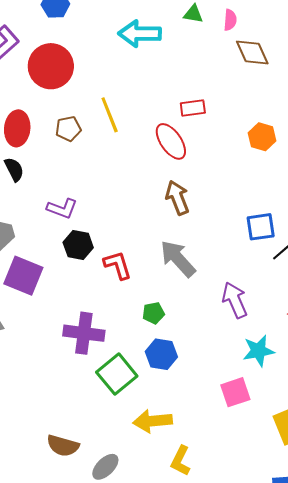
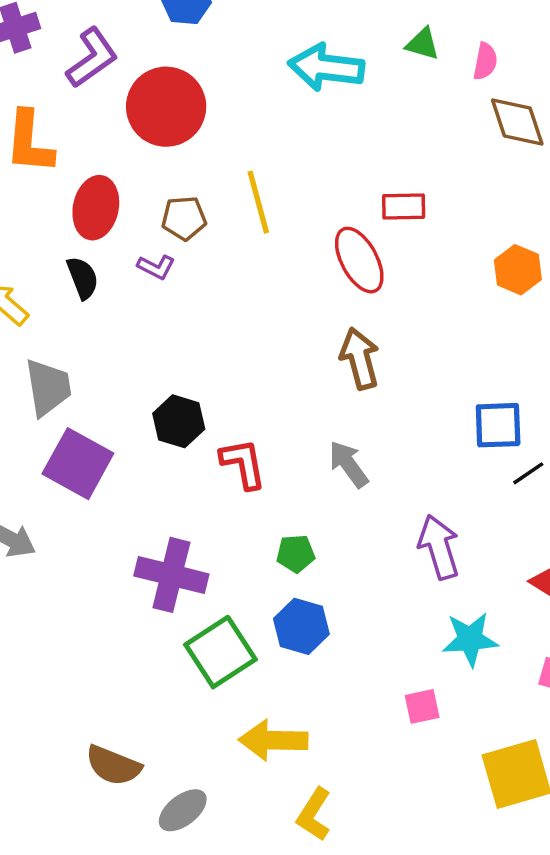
purple L-shape: (62, 209) -> (156, 267), moved, size x0.7
gray arrow: (178, 259) -> (348, 464), size x0.7
pink square: (235, 392) -> (422, 706), size x0.7

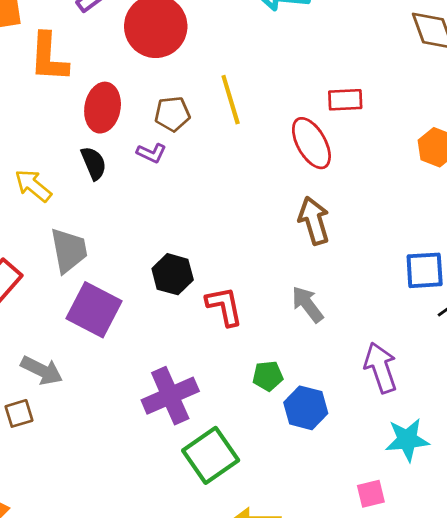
purple cross: (171, 575) -> (170, 396), turned -36
blue hexagon: (301, 626) -> (306, 408), moved

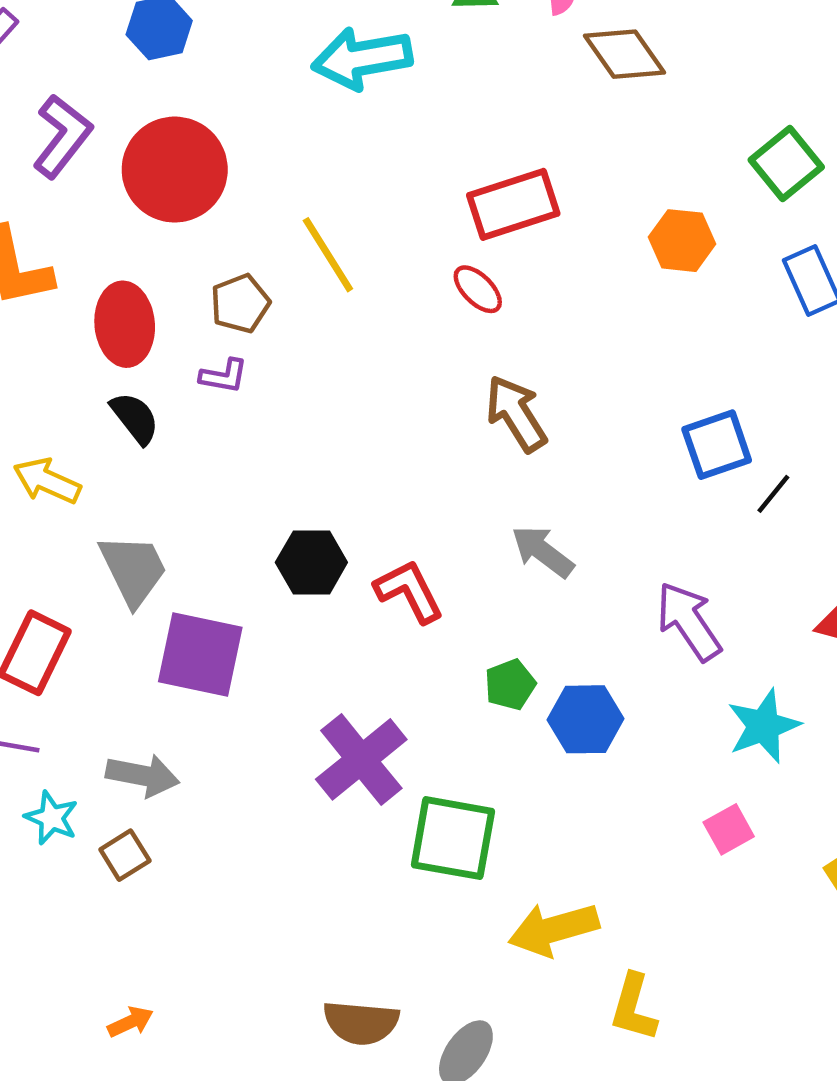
red rectangle: (345, 100) -> (513, 204), size x1.5
red ellipse: (311, 143) -> (478, 289), size x0.6
green square: (211, 455) -> (453, 838), turned -30

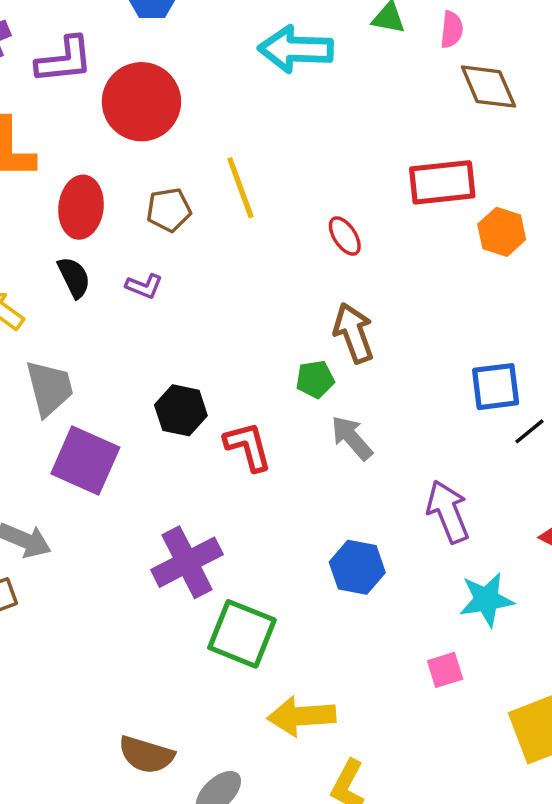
purple L-shape: (62, 136) -> (64, 60), turned 34
red rectangle: (513, 204) -> (442, 182), moved
purple L-shape: (224, 376) -> (144, 286), moved
green pentagon: (510, 685) -> (315, 379), moved

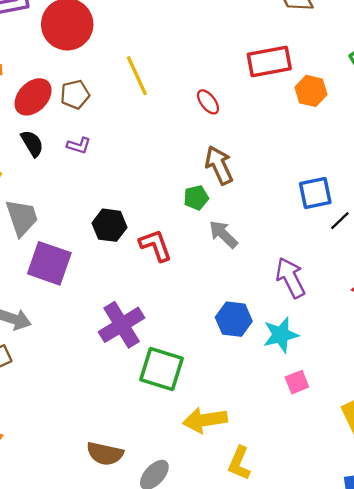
red ellipse: (81, 207) -> (33, 97), turned 42
brown pentagon: (169, 210) -> (75, 95), moved
cyan star: (487, 600) -> (281, 335), moved

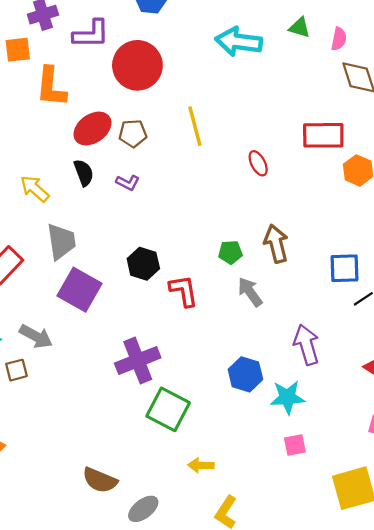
brown arrow: (219, 165) -> (276, 244), moved
yellow arrow: (205, 420) -> (201, 465), size x0.6

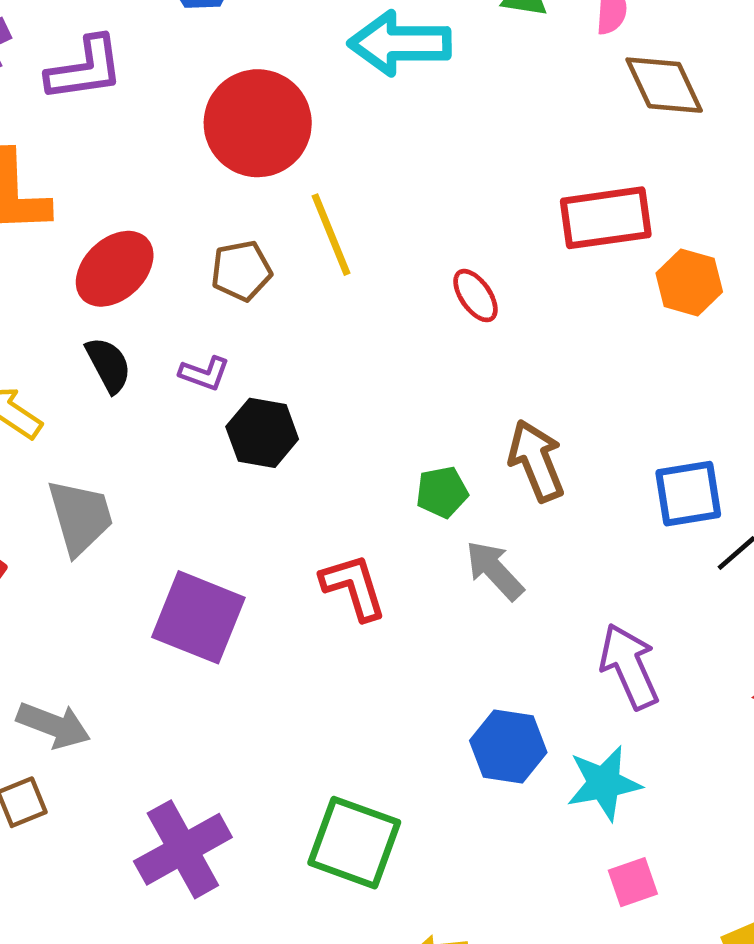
red circle: (137, 65) -> (258, 123), moved
brown pentagon: (133, 133) -> (241, 271), moved
black hexagon: (143, 264) -> (262, 433), moved
purple square: (80, 290) -> (198, 617), moved
purple cross: (138, 360) -> (183, 849), moved

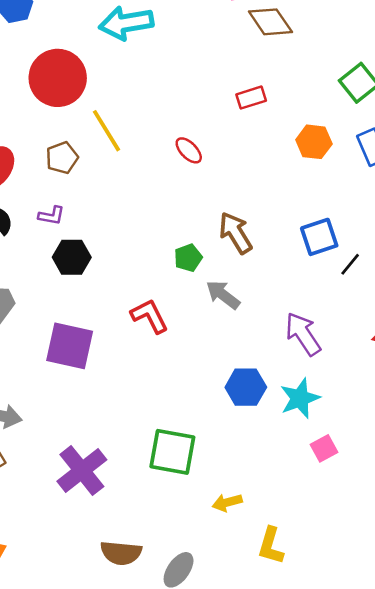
red rectangle: (606, 218) -> (251, 98), size x0.6
orange hexagon: (689, 282) -> (314, 142), moved
black hexagon: (262, 433) -> (72, 257), moved

